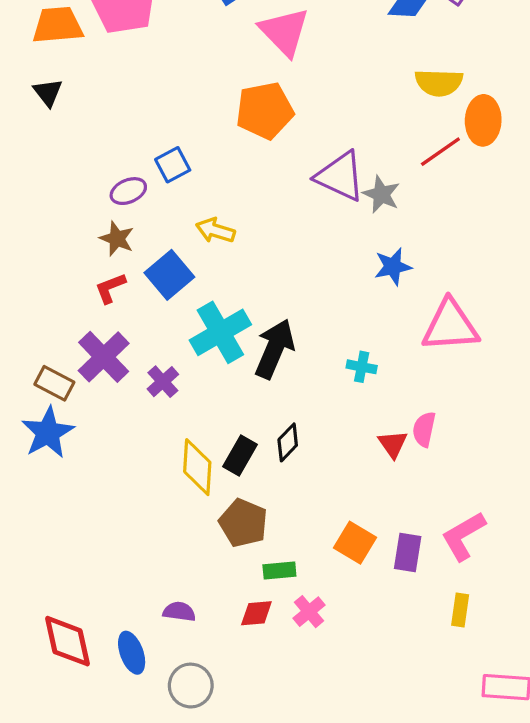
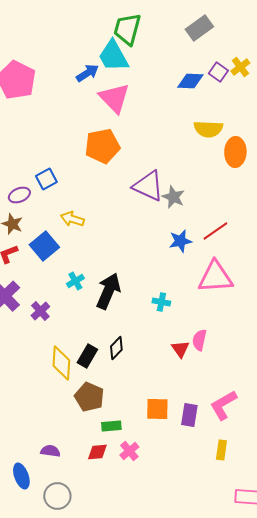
red line: (440, 152) -> (215, 231), moved
cyan cross: (220, 332) -> (75, 281), size x0.5
orange square: (355, 543) -> (157, 409), turned -30

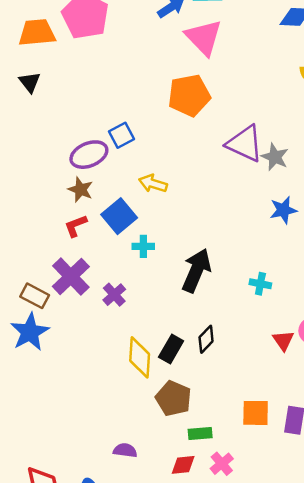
purple ellipse: (19, 195) -> (89, 155), size x1.4
cyan cross: (75, 281) -> (143, 246), moved, turned 30
purple semicircle: (50, 451) -> (125, 450), moved

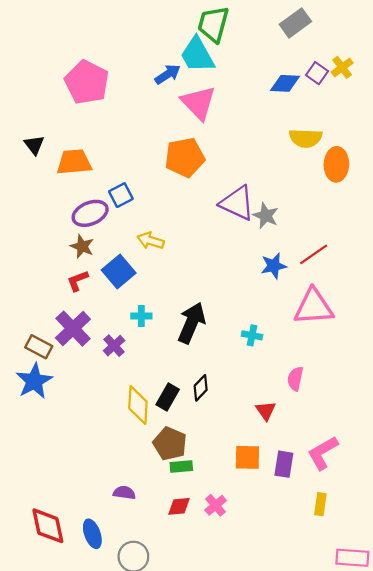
orange trapezoid: (37, 33) -> (74, 162), moved
cyan cross: (143, 246) -> (141, 316), moved
red triangle: (283, 341) -> (266, 411), moved
green rectangle: (200, 433) -> (181, 466), moved

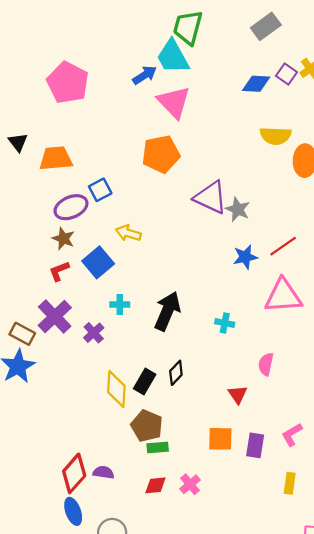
pink L-shape: (323, 453) -> (292, 435), size x0.7
red diamond: (48, 526) -> (74, 473), moved, turned 54

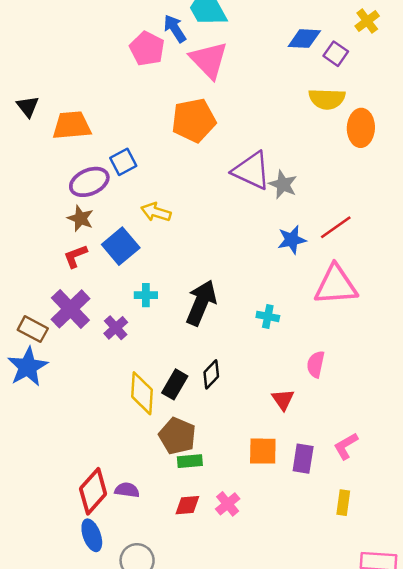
purple square: (286, 74) -> (336, 54), moved
blue arrow: (145, 75) -> (175, 29), turned -90
pink pentagon: (68, 83) -> (147, 49), moved, size x0.7

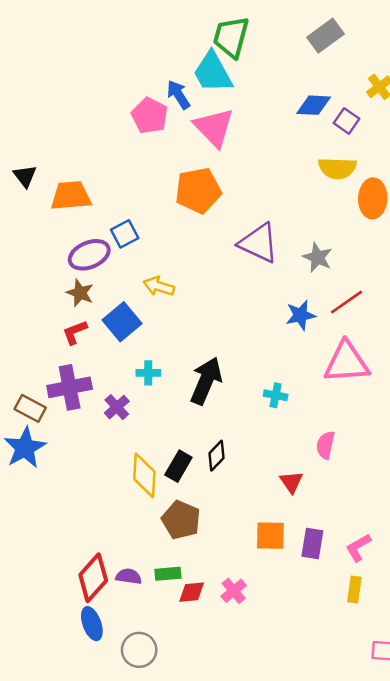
gray star: (283, 184) -> (318, 257), moved
purple cross: (70, 309) -> (70, 387), turned 33
pink L-shape: (346, 446) -> (358, 547), moved
green rectangle: (190, 461) -> (168, 574), moved

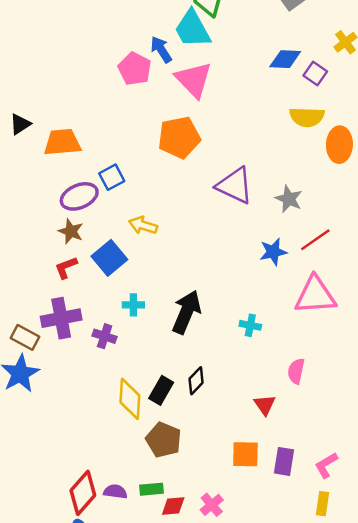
black triangle: (25, 176) -> (20, 124), turned 35
purple cross: (117, 407) -> (105, 336), turned -30

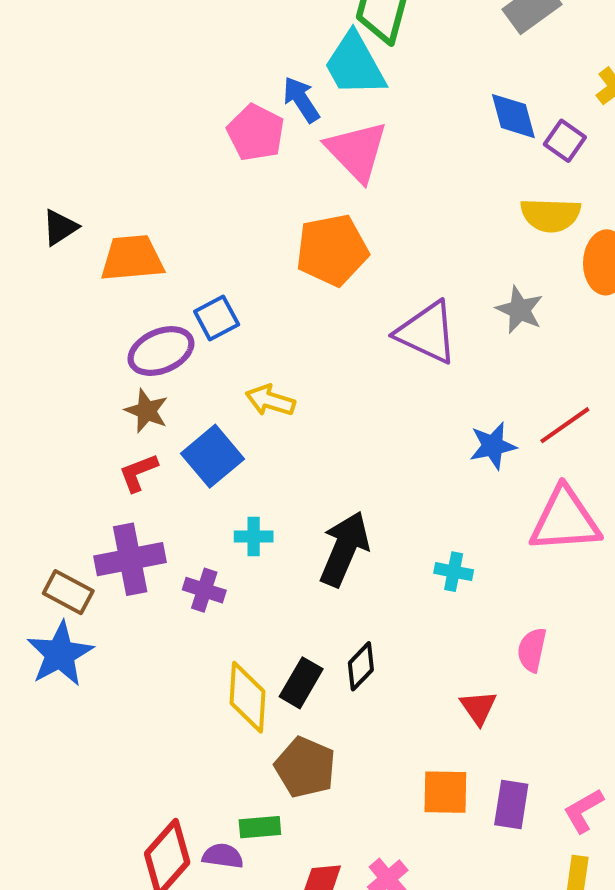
blue diamond: (285, 59) -> (513, 116), turned 72
gray star: (289, 199) -> (520, 310), moved
green rectangle: (151, 489) -> (260, 827), moved

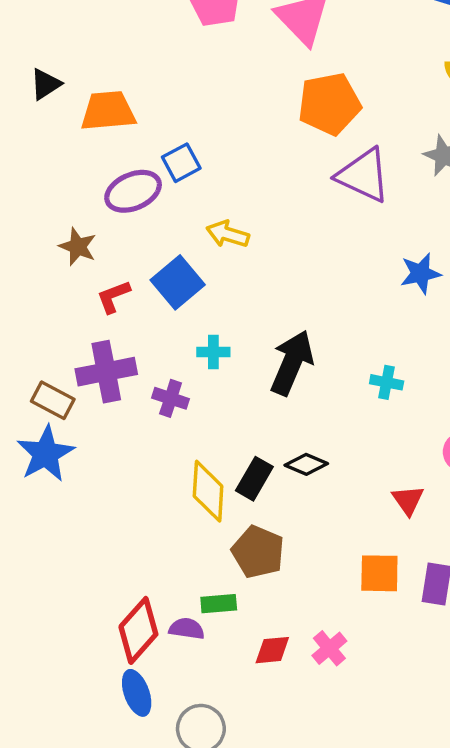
orange pentagon: (332, 250) -> (329, 104), moved
brown star: (147, 411) -> (78, 247), moved
black diamond: (361, 666) -> (306, 464), turned 69

